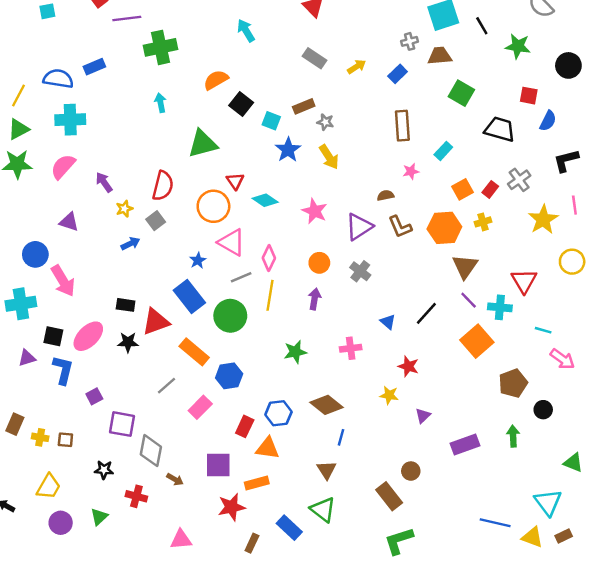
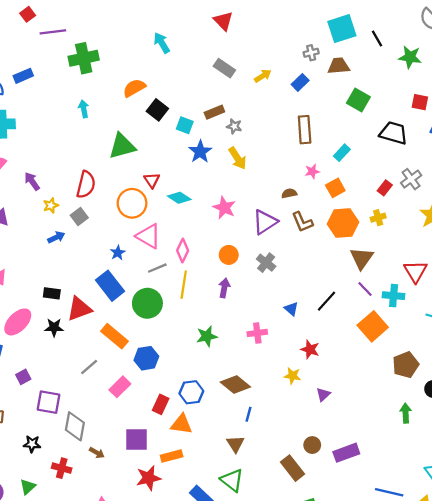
orange square: (463, 189) -> (335, 188), moved
purple rectangle: (465, 445) -> (346, 453), moved

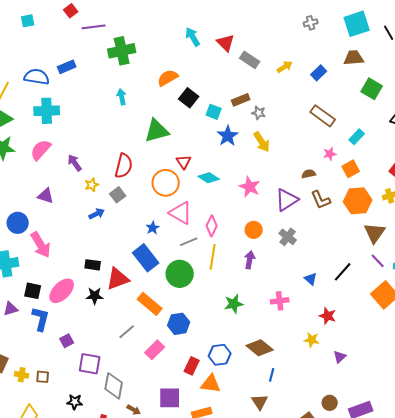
red triangle: (223, 21) -> (226, 43), moved
gray cross: (311, 53) -> (311, 23), moved
brown rectangle: (305, 130) -> (323, 116), turned -50

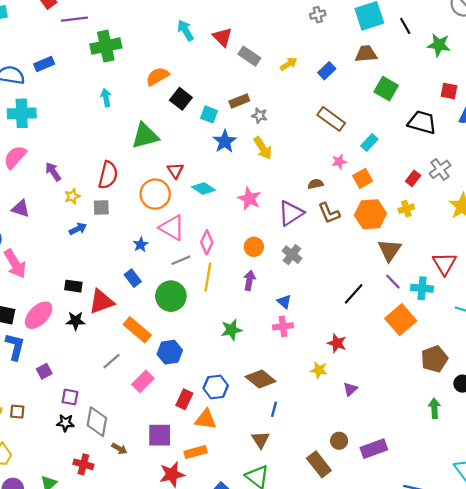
gray square: (118, 195) -> (101, 208), turned 35
blue rectangle: (146, 258) -> (133, 278), size x0.6
blue triangle: (311, 279) -> (284, 302), moved
purple square: (90, 364) -> (70, 397), size x0.7
black star: (75, 402) -> (65, 423), moved

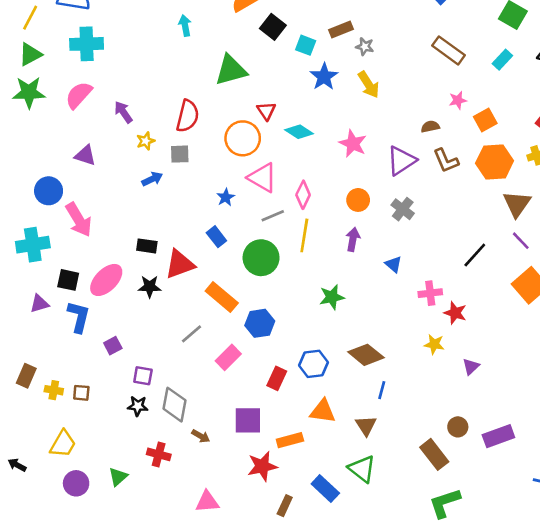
cyan rectangle: (369, 142) -> (502, 60), moved
pink cross: (283, 326) -> (430, 293), moved
orange triangle: (206, 419) -> (323, 411), moved

